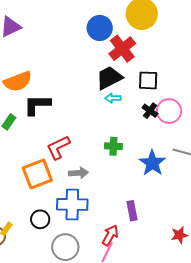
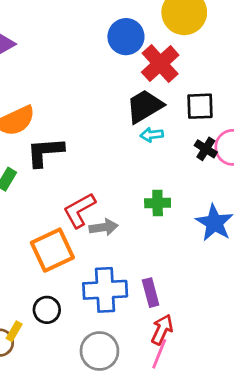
gray arrow: (79, 173) -> (104, 227), moved
purple rectangle: (132, 211) -> (151, 293), moved
black circle: (40, 219) -> (47, 310), moved

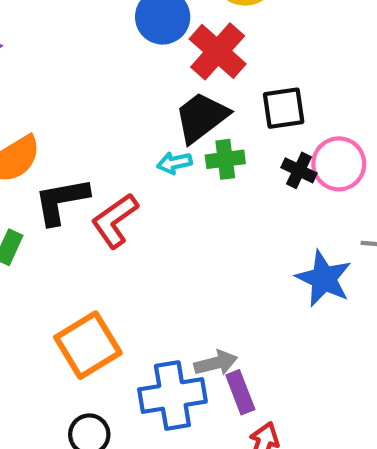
cyan arrow: (152, 135) -> (174, 163), moved
green cross: (158, 203) -> (225, 159), moved
red L-shape: (79, 210) -> (115, 221), moved
gray arrow: (104, 227) -> (216, 363), moved

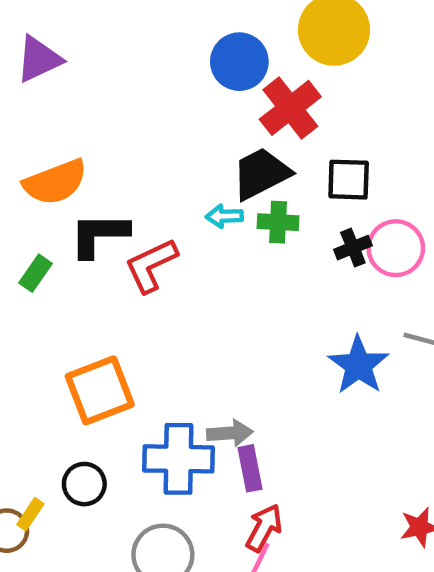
black cross: (299, 170) -> (353, 248), turned 32

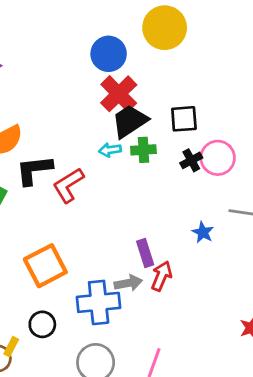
red cross: (290, 108) -> (119, 94), moved
blue star: (358, 365) -> (203, 232), size x0.6
purple rectangle: (250, 468) -> (145, 253), moved
red arrow: (264, 528) -> (161, 276), moved

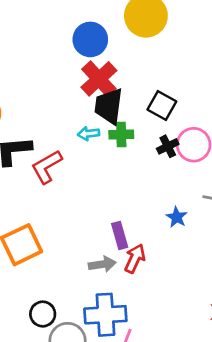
black square: (184, 119) -> (162, 106), turned 32
black trapezoid: (130, 121) -> (109, 106), turned -51
blue cross: (99, 302) -> (105, 315), moved
black circle: (42, 324) -> (43, 314), moved

